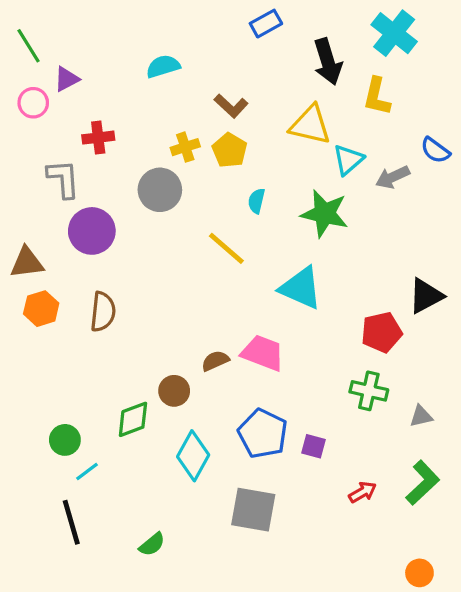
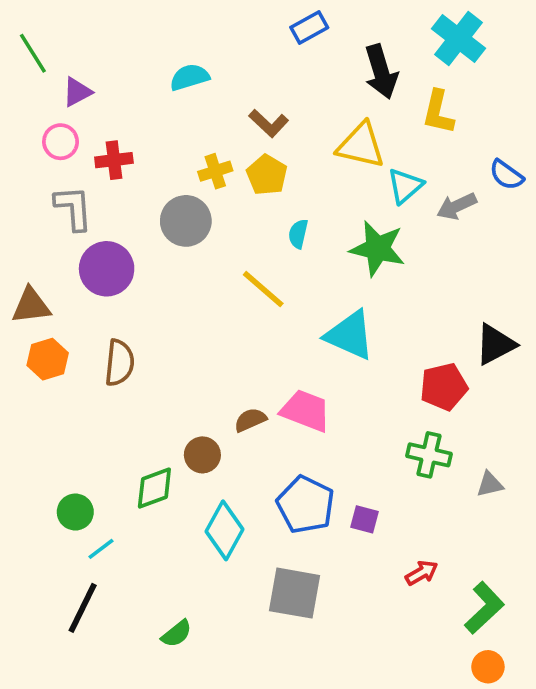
pink circle: (33, 103) -> (61, 142), moved
green L-shape: (423, 483) -> (484, 608), moved
black line: (71, 522) -> (83, 608), turned 42

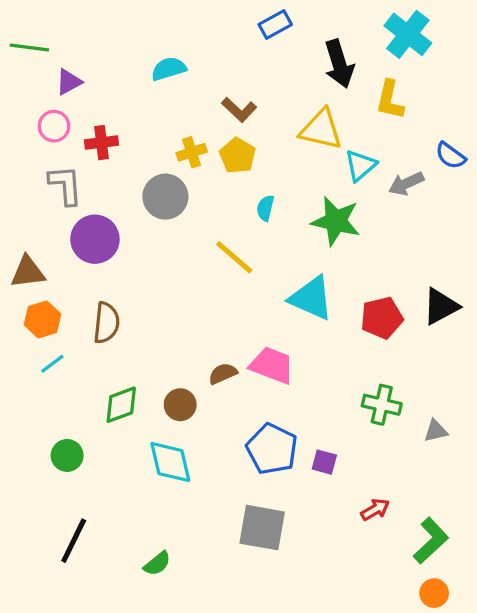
green line: (33, 53) -> (29, 47), turned -51
red pentagon: (444, 387) -> (382, 318), moved
green diamond: (154, 488) -> (121, 405), moved
cyan diamond: (225, 530) -> (170, 462), moved, turned -42
cyan line: (101, 549) -> (52, 364), moved

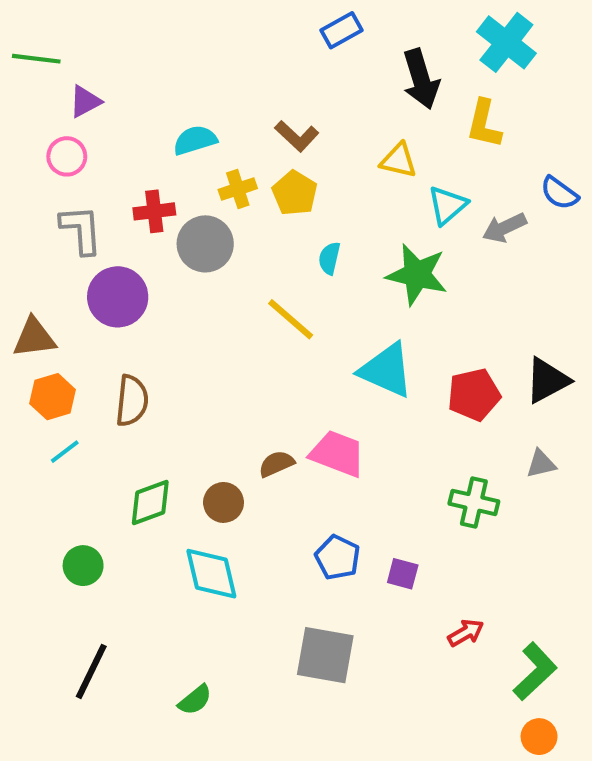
cyan semicircle: (169, 69) -> (195, 140), moved
yellow triangle: (321, 129) -> (399, 161), size x0.7
red cross: (102, 143) -> (154, 211), moved
gray triangle: (436, 431) -> (541, 464), moved
blue pentagon: (272, 449) -> (338, 557), size x0.7

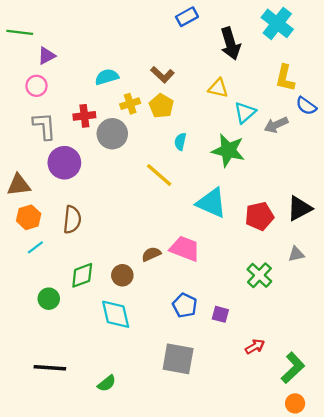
yellow L-shape: (484, 124) -> (285, 78), moved
green cross: (474, 502) -> (259, 275), turned 30
green circle: (83, 566) -> (49, 299), moved
black line: (91, 671) -> (50, 368), turned 68

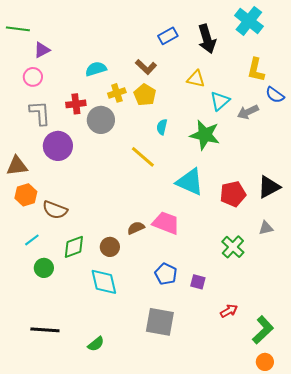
blue rectangle: (187, 17) -> (168, 36), moved
brown semicircle: (72, 220) -> (55, 210), moved, turned 105
cyan line: (35, 247) -> (32, 240), moved

